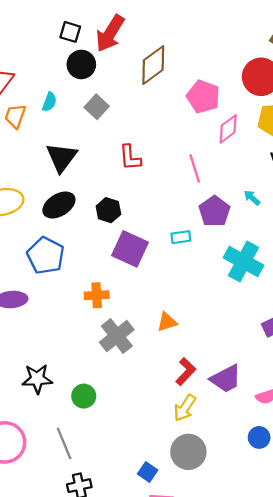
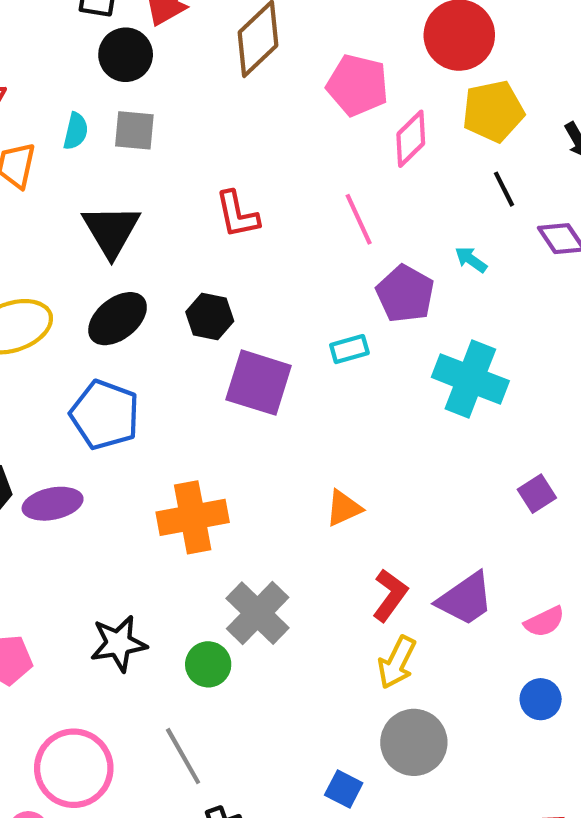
gray square: (97, 107) -> (134, 130), moved, turned -30
orange cross: (97, 295) -> (193, 517), moved, size x1.5
gray cross: (117, 336) -> (258, 613), moved

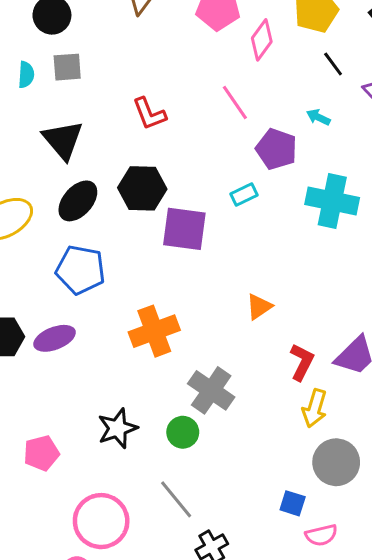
black hexagon: (210, 317) -> (142, 188), size x1.4

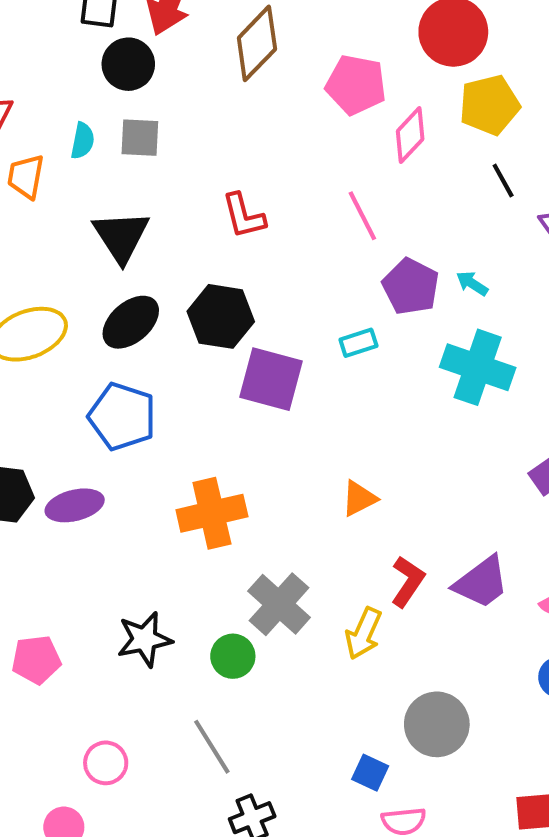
cyan arrow: (318, 117) -> (472, 283), moved
yellow arrow: (315, 408) -> (364, 633), moved
pink circle: (101, 521) -> (106, 763), size x0.6

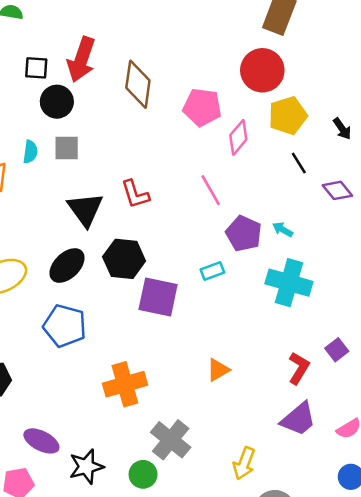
brown diamond: (257, 43) -> (138, 84), turned -33
black triangle: (121, 236) -> (85, 209), moved
purple ellipse: (75, 505) -> (41, 441), moved, turned 44
red L-shape: (408, 582) -> (299, 368), moved
yellow arrow: (364, 633) -> (244, 463), moved

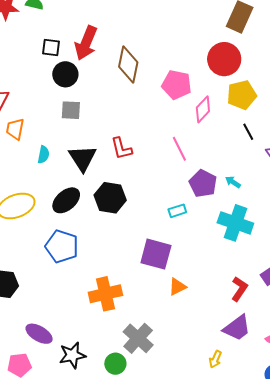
cyan semicircle: (30, 152) -> (44, 155), moved
purple square: (158, 297) -> (156, 254), moved
yellow arrow: (244, 463) -> (215, 359), moved, size x0.7

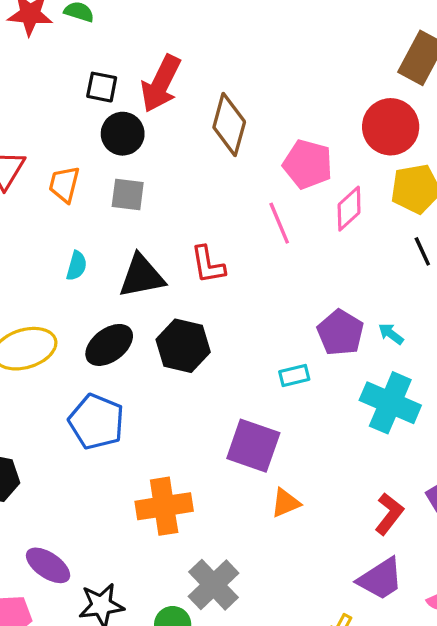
orange trapezoid: (15, 129) -> (64, 184), moved
pink line: (179, 149) -> (279, 223), moved
black triangle: (83, 158) -> (142, 276), turned 48

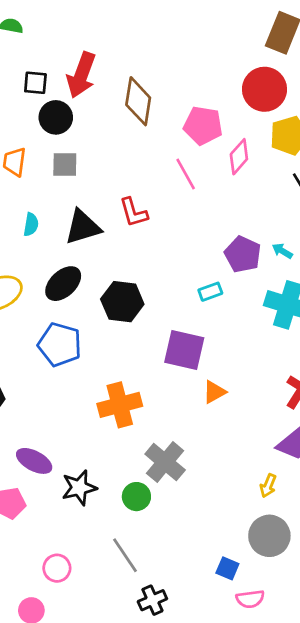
black hexagon: (183, 346) -> (122, 302), moved

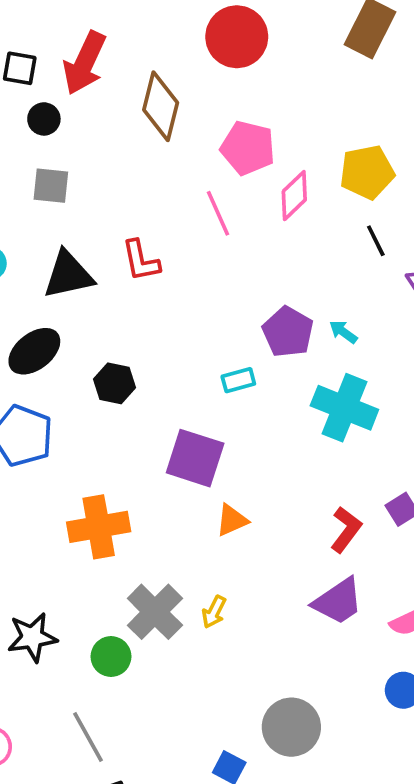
red circle: (264, 89) -> (237, 37), moved
black circle: (56, 117) -> (44, 119), size x0.7
black hexagon: (122, 302) -> (115, 383), size x0.7
yellow arrow: (268, 486) -> (214, 612), moved

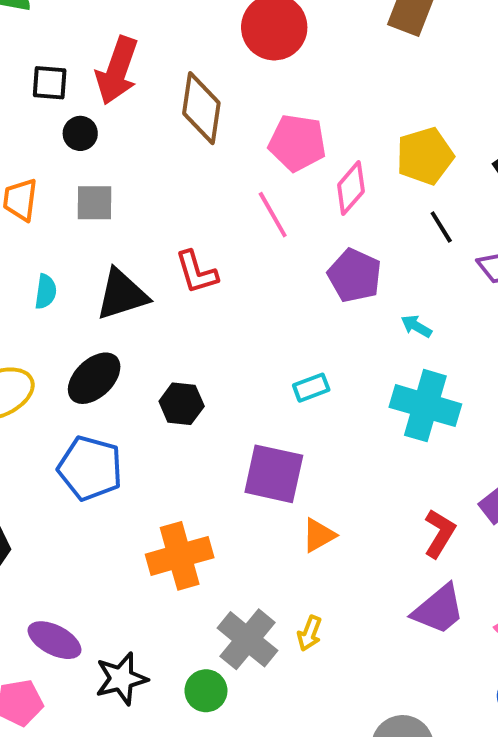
purple pentagon: (288, 332) -> (355, 276), moved

